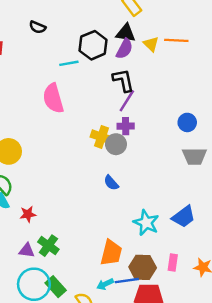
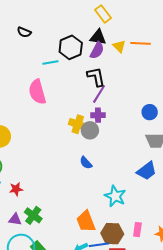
blue trapezoid: (184, 217) -> (147, 171), moved
orange trapezoid: (111, 253) -> (86, 221), turned 145

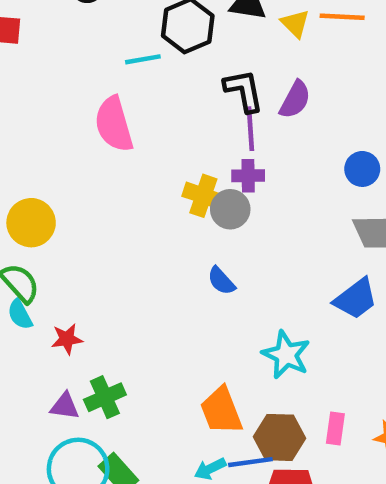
purple semicircle: (97, 50) -> (295, 100), moved
purple line: (99, 94) -> (250, 129), turned -36
green cross: (33, 215) -> (105, 397), turned 30

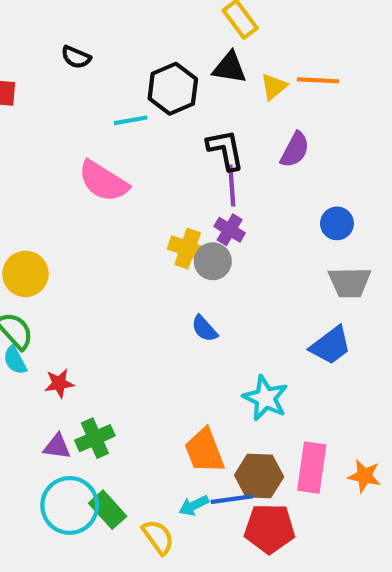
yellow triangle: (295, 24) -> (274, 87), turned 36
purple semicircle: (295, 100) -> (295, 150), moved
pink semicircle: (114, 124) -> (103, 181), turned -42
purple cross: (248, 176) -> (230, 230), turned 32
pink rectangle: (335, 429) -> (312, 468), size x1.6

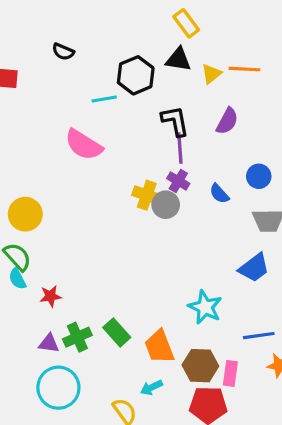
blue semicircle: (204, 329) -> (219, 194), moved
pink rectangle: (312, 468) -> (230, 373), moved, size x0.7
blue line: (232, 499) -> (259, 336), moved
green rectangle: (108, 510) -> (117, 332), moved

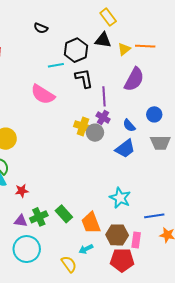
black semicircle: (63, 52) -> (41, 28), moved
black L-shape: (175, 121) -> (84, 78), moved
purple semicircle: (227, 121) -> (134, 79), size x1.4
blue trapezoid: (254, 268) -> (125, 149), moved

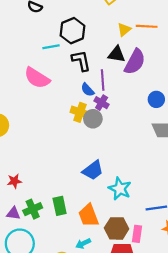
black triangle: (103, 40) -> (117, 54), moved
blue semicircle: (129, 126) -> (88, 90), moved
blue trapezoid: (125, 149) -> (93, 170), moved
green rectangle: (64, 214) -> (60, 206), turned 30

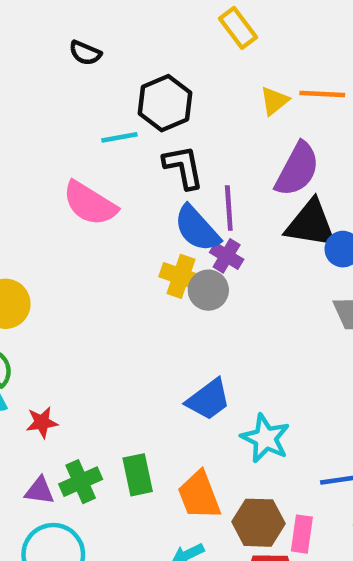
black triangle: (117, 54) -> (311, 224), moved, size x1.4
blue semicircle: (88, 90) -> (197, 229), size x1.6

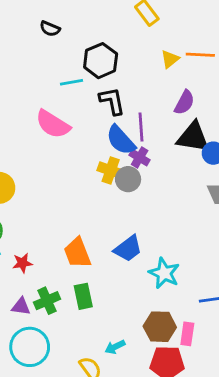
purple semicircle: (297, 169) -> (184, 102), size x0.7
orange trapezoid: (199, 495) -> (77, 253), moved

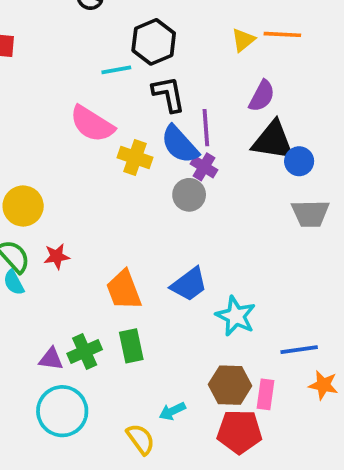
yellow cross: (111, 170) -> (135, 158), moved
red star: (22, 263) -> (57, 256), moved

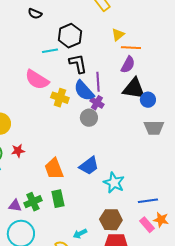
orange line: (282, 34) -> (131, 48), moved
pink rectangle: (266, 394) -> (147, 225), moved, turned -49

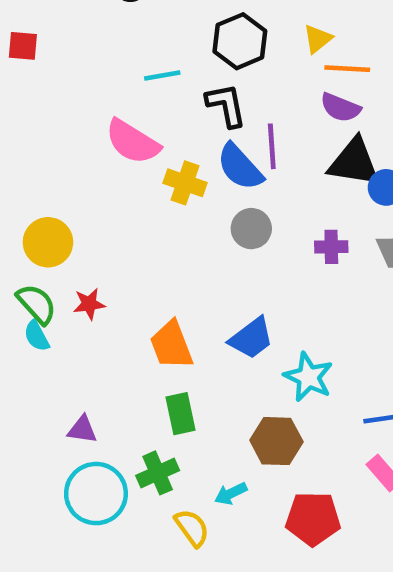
black hexagon: (70, 36) -> (240, 41), moved
purple semicircle: (128, 65) -> (340, 107), turned 84
purple cross: (97, 103) -> (331, 247), moved, turned -32
green cross: (33, 202) -> (158, 473), moved
brown hexagon: (111, 220) -> (276, 441), moved

